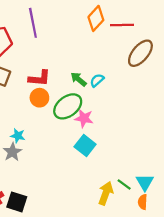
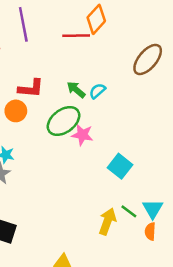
red line: (122, 25) -> (76, 36), moved
orange circle: (39, 98) -> (16, 111), moved
cyan square: (85, 145) -> (120, 166), moved

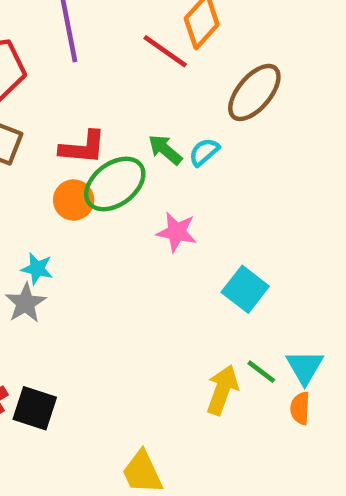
red line: (76, 36) -> (165, 51), turned 36
brown ellipse: (148, 59) -> (254, 92), moved
orange circle: (16, 111) -> (74, 200), moved
green ellipse: (64, 121) -> (115, 184), moved

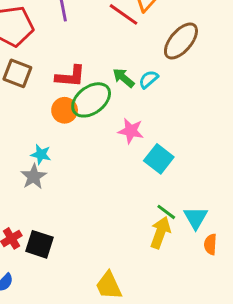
cyan square: (245, 289) -> (159, 159), moved
cyan triangle: (305, 367) -> (196, 218), moved
green line: (261, 372) -> (166, 212), moved

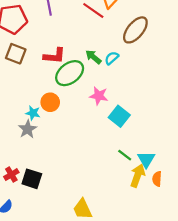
orange circle: (65, 110) -> (50, 102), moved
yellow arrow: (160, 233) -> (138, 176), moved

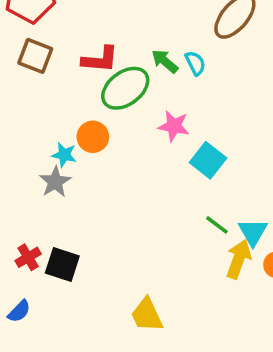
cyan semicircle: (112, 58) -> (195, 63), turned 104

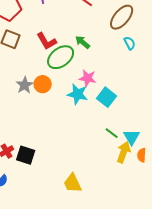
red L-shape: (100, 59) -> (47, 41), turned 55
cyan semicircle: (195, 63) -> (130, 43), moved
cyan star: (64, 155) -> (78, 94), moved, size x1.5
gray star: (55, 182) -> (25, 85), moved

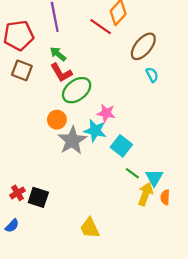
green arrow: (83, 42) -> (58, 54), moved
gray star: (25, 85) -> (72, 140), moved, size x1.5
cyan square: (107, 97) -> (121, 146), moved

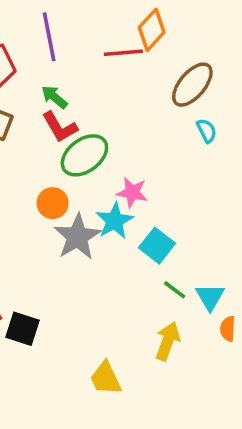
red line: (101, 27) -> (123, 53), turned -40
cyan star: (95, 131) -> (115, 221), turned 30
yellow arrow: (145, 194) -> (168, 341), moved

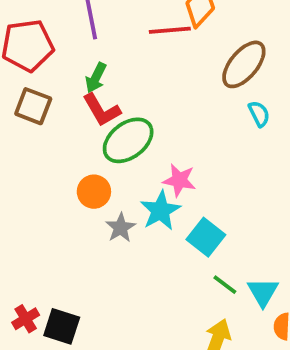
green arrow: (54, 97) -> (96, 78), turned -104
gray star: (77, 237) -> (121, 228), size x0.6

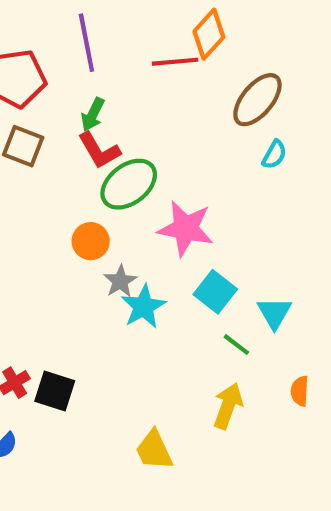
cyan semicircle: (259, 114) -> (274, 155), turned 56
pink star: (179, 180) -> (186, 228), size x1.5
cyan star: (160, 211) -> (143, 307), moved
cyan triangle: (263, 292) -> (274, 313), moved

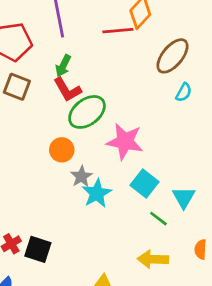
yellow arrow: (228, 406) -> (153, 259), turned -108

